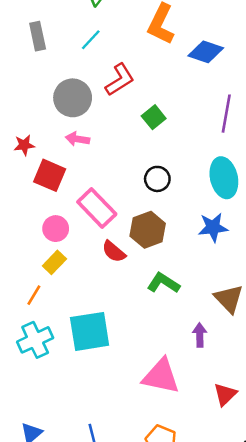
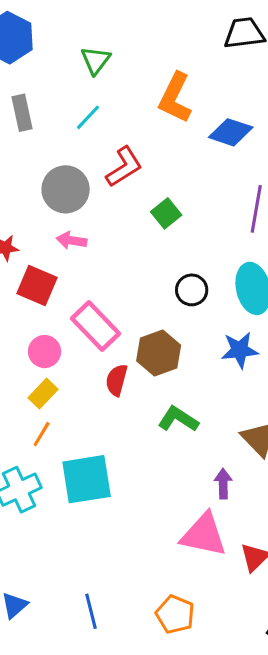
black circle: (157, 179) -> (192, 290), moved
red semicircle: (114, 252) -> (117, 380), turned 65
orange line: (34, 295) -> (42, 434), moved
pink triangle: (161, 376) -> (204, 535), moved

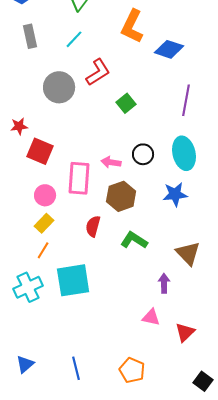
pink arrow: (72, 240) -> (111, 162), moved
pink rectangle: (96, 326) -> (79, 178), turned 48
red semicircle: (117, 380) -> (93, 226), moved
pink triangle: (204, 535) -> (151, 317), size x0.6

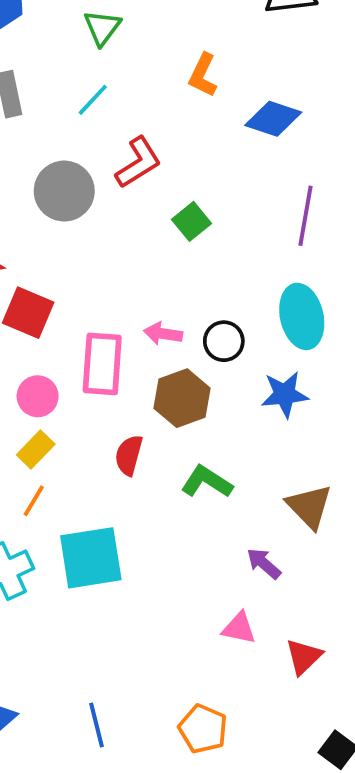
orange L-shape: (132, 26) -> (203, 75), size x0.7
black circle: (143, 154) -> (224, 341), moved
purple arrow: (164, 283) -> (264, 563), turned -48

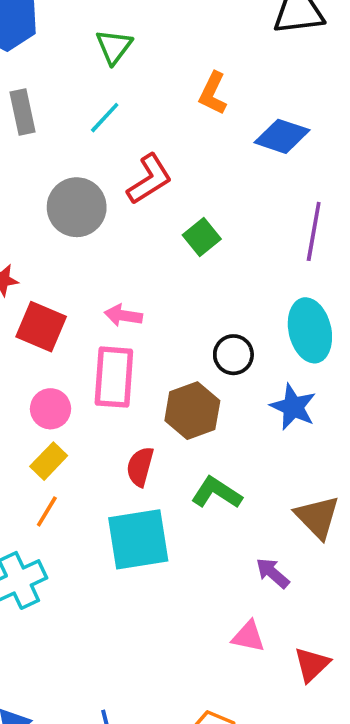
pink arrow: (163, 334) -> (123, 315), moved
blue star: (285, 394) -> (293, 407), turned 30
cyan square: (91, 558) -> (138, 539), moved

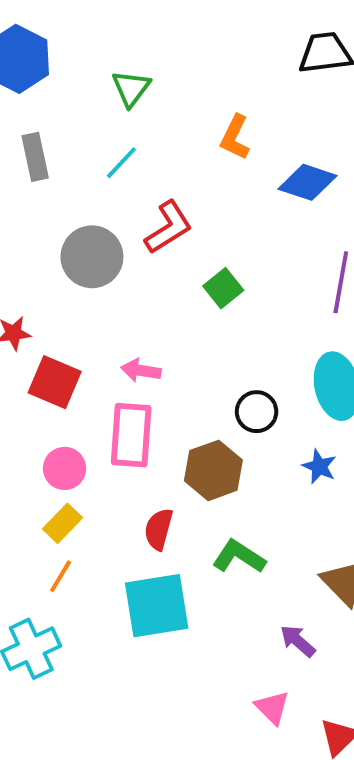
blue star: (293, 407) -> (319, 466), size x0.7
pink triangle: (248, 636) -> (272, 708), turned 33

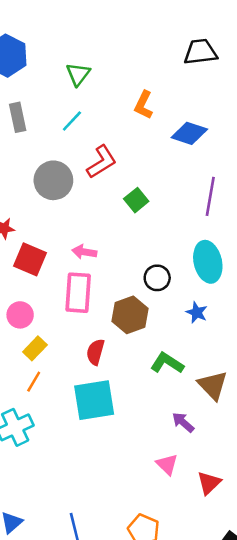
pink circle: (65, 468) -> (20, 315), moved
green L-shape: (239, 557) -> (167, 363), moved

